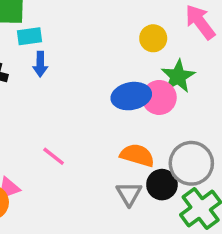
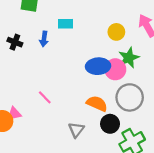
cyan rectangle: (29, 36) -> (66, 24), moved
gray circle: (191, 163) -> (130, 97), moved
gray triangle: (129, 194) -> (76, 130), moved

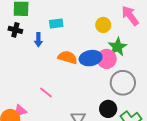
black cross: (15, 42) -> (15, 30), moved
orange semicircle: (97, 104) -> (68, 57), moved

